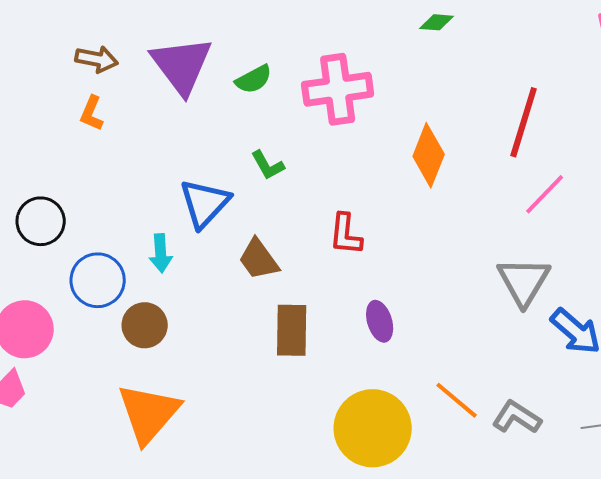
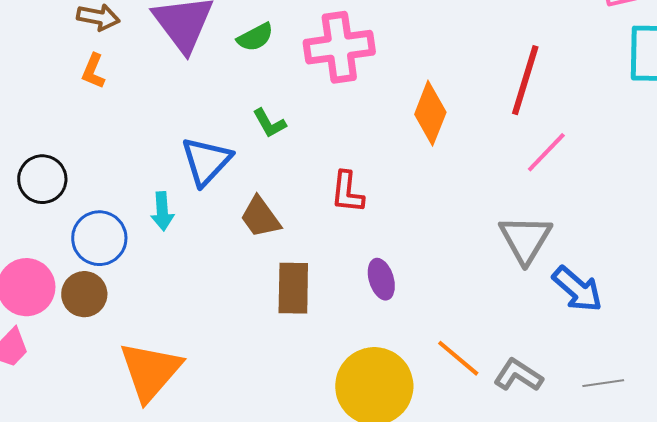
brown circle: (145, 325) -> (84, 294), moved

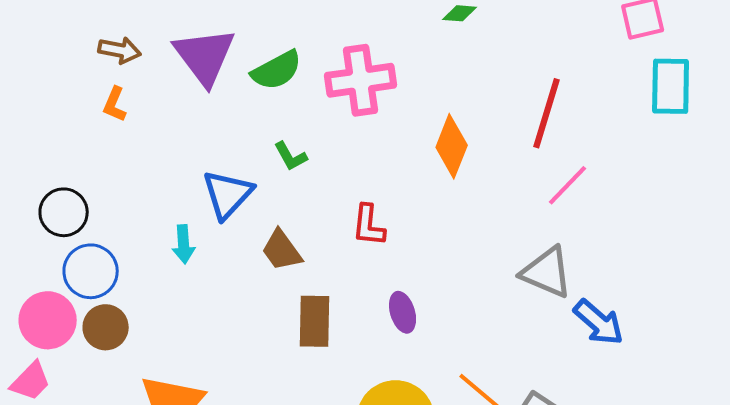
green semicircle: (255, 37) -> (277, 70), size x1.4
blue circle: (99, 238) -> (91, 271), moved
gray triangle: (525, 239) -> (547, 272), turned -38

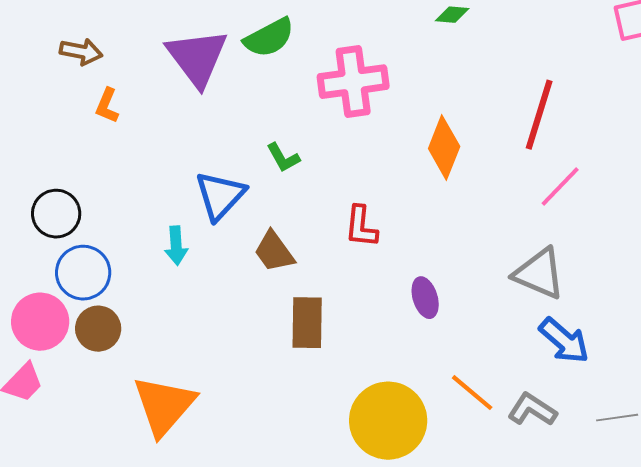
brown arrow: (120, 50) -> (81, 52), moved
green semicircle: (277, 70) -> (269, 38), moved
purple ellipse: (403, 312) -> (425, 298), moved
blue arrow: (599, 322) -> (564, 341), moved

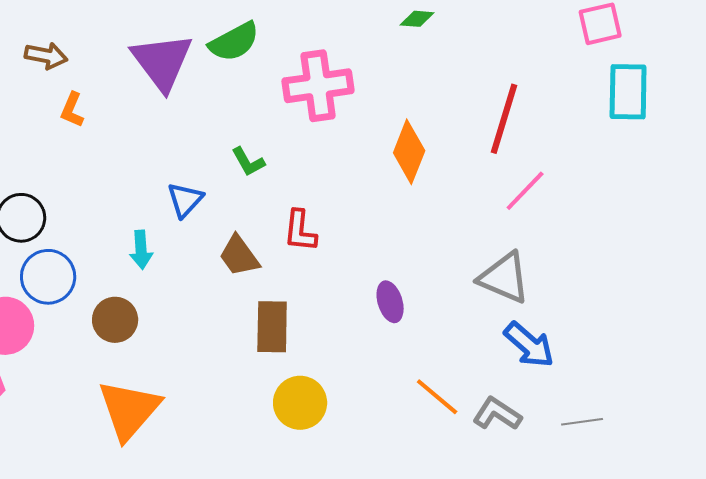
blue triangle: (220, 196) -> (185, 200), size x0.7
red L-shape: (361, 227) -> (300, 231), moved
brown circle: (98, 329) -> (115, 320), moved
yellow circle: (388, 421) -> (300, 403), moved, size x0.7

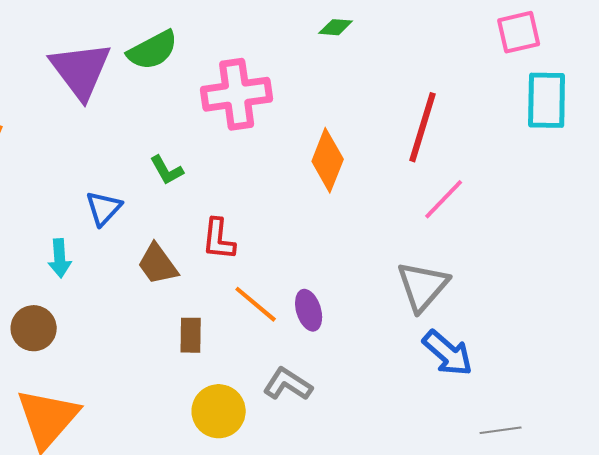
gray triangle: (504, 278) -> (423, 286), turned 48
brown rectangle: (272, 327) -> (191, 335), size x0.7
orange line: (437, 397) -> (256, 304), moved
gray L-shape: (497, 414) -> (288, 384), moved

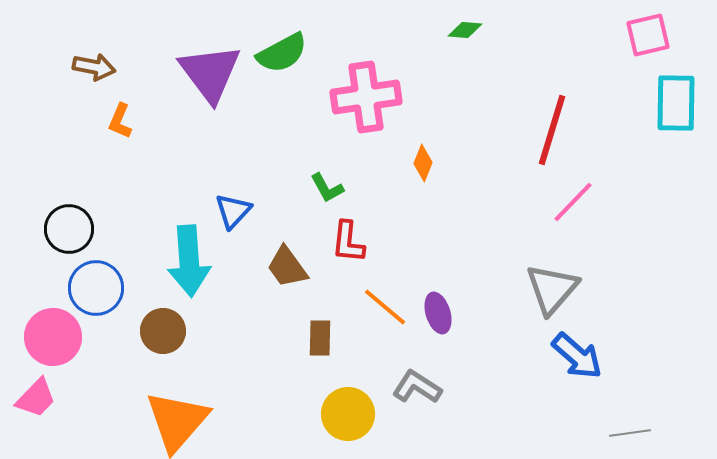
orange diamond: (328, 160) -> (423, 163), moved, size x0.6
green L-shape: (167, 170) -> (327, 188), moved
cyan arrow: (60, 258) -> (189, 261), size x1.8

